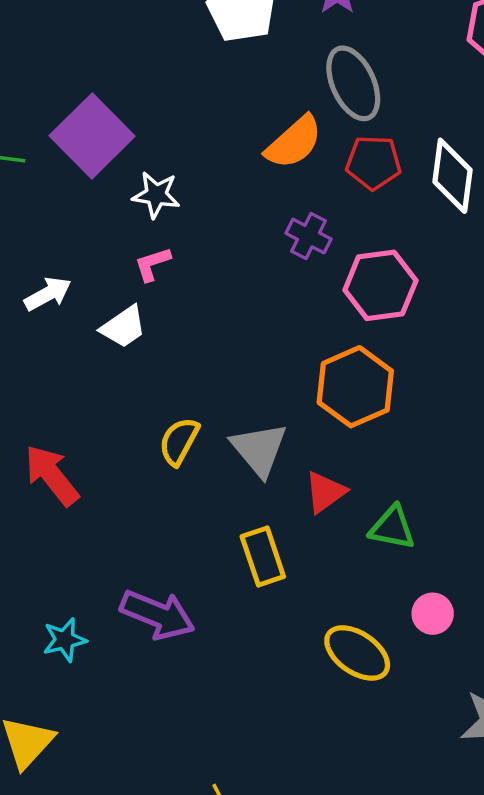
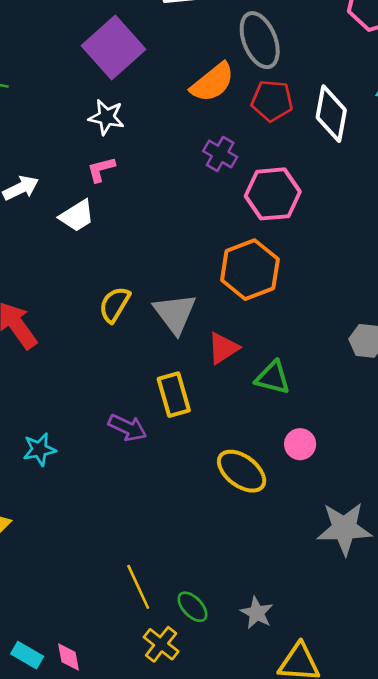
purple square: (92, 136) -> (114, 48), moved
purple arrow: (157, 615) -> (127, 428), moved, size x0.7
cyan star: (65, 640) -> (39, 449), moved

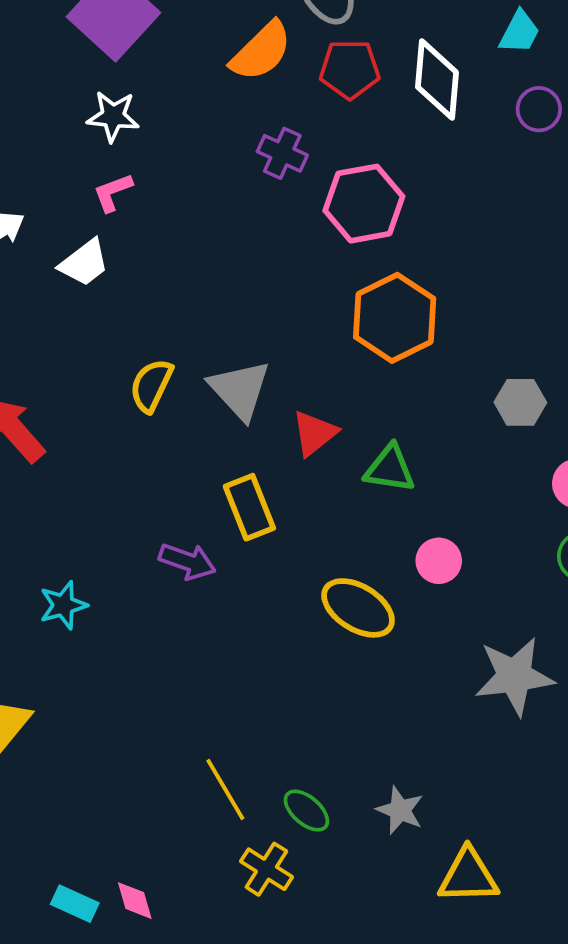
orange hexagon: (250, 270) -> (395, 318), moved

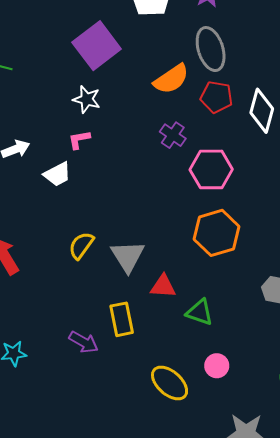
red triangle: (314, 433) -> (163, 286), turned 32

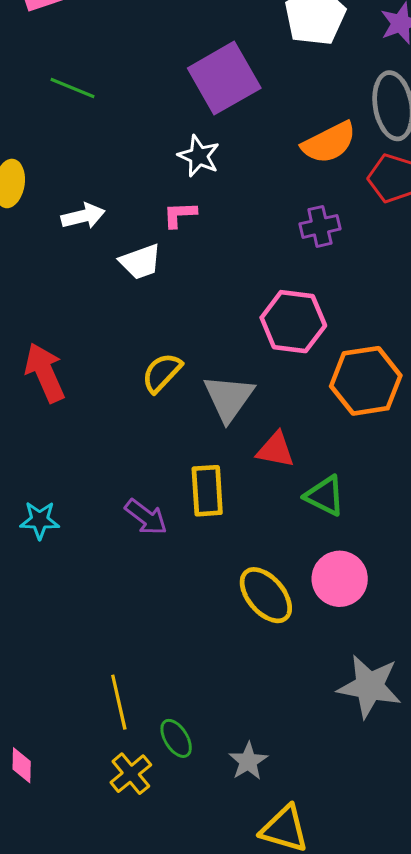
purple cross: (173, 135) -> (320, 226), turned 35
pink hexagon: (211, 169) -> (293, 322), moved
pink circle: (217, 366) -> (340, 579), size x1.5

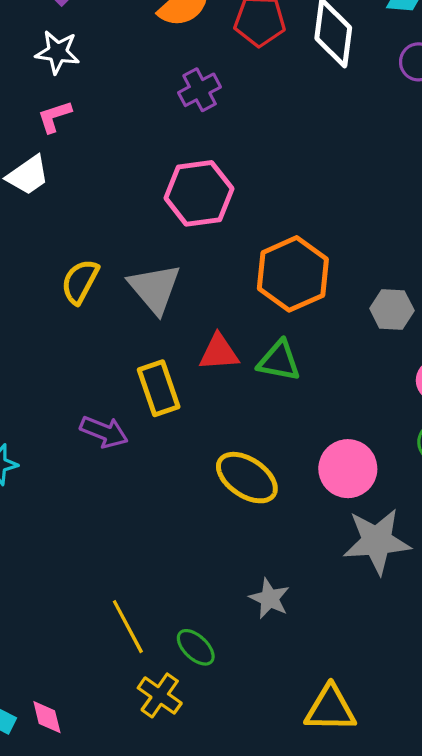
orange hexagon: (366, 381) -> (293, 274), moved
red triangle: (275, 450) -> (219, 352), moved
pink circle: (340, 579) -> (348, 469), moved
gray star: (248, 761) -> (269, 598), moved

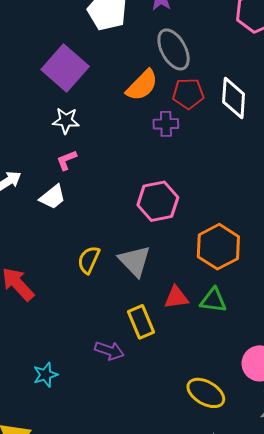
purple cross: (200, 90) -> (166, 124), moved, turned 30
yellow ellipse: (247, 478) -> (206, 393), moved

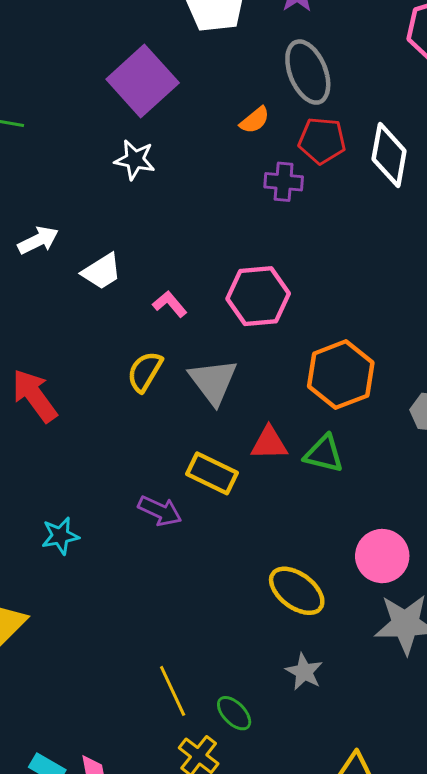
orange semicircle: (142, 85) -> (255, 120), size x0.6
pink L-shape: (67, 160) -> (170, 304), moved, turned 65
yellow rectangle: (141, 322) -> (212, 473), turned -48

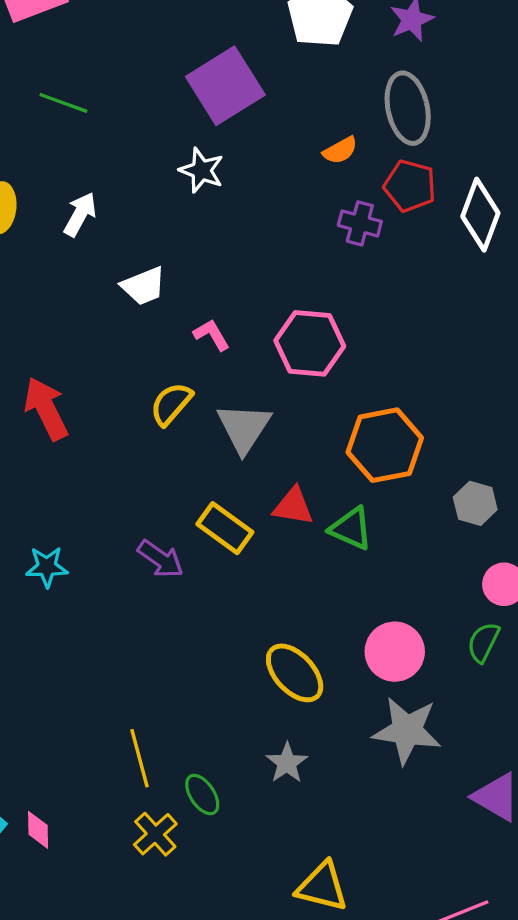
white arrow: (38, 240) -> (80, 214), moved, turned -45

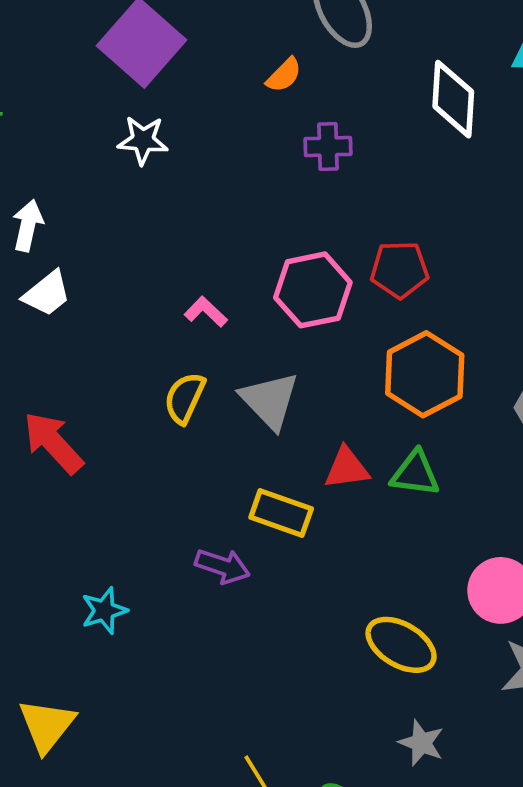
red pentagon: (410, 186) -> (400, 270), moved
white trapezoid: (144, 286) -> (47, 294), moved

